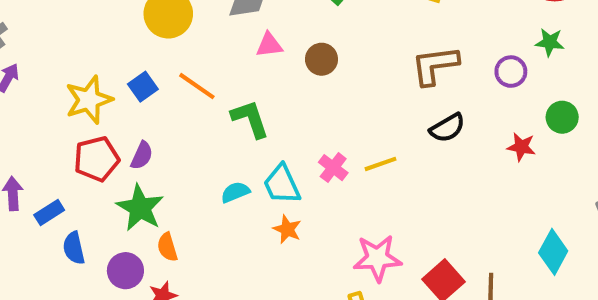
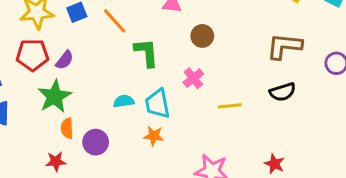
brown circle: (321, 59) -> (202, 36), moved
red star: (521, 147) -> (274, 164), moved
pink cross: (333, 168) -> (193, 78), moved
orange star: (287, 229) -> (154, 136), turned -30
purple circle: (125, 271) -> (96, 142), moved

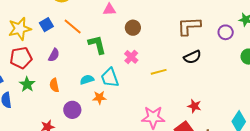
purple semicircle: (65, 60) -> (54, 55), moved
green star: (55, 96) -> (27, 84), moved, size x0.7
orange semicircle: (67, 128) -> (54, 85), moved
orange star: (154, 136) -> (99, 98), moved

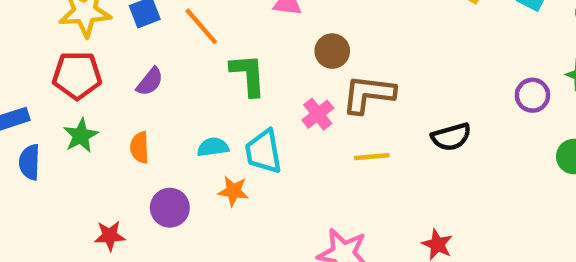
brown L-shape: (189, 26) -> (368, 94), moved

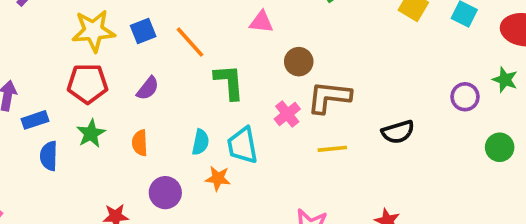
cyan semicircle: (213, 147) -> (201, 142), turned 110

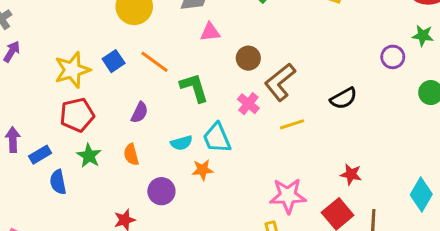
purple semicircle: (148, 88) -> (140, 113), moved
brown L-shape: (329, 97) -> (280, 82), turned -33
cyan semicircle: (201, 142) -> (181, 143), turned 75

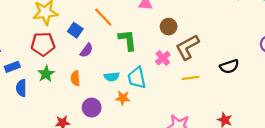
blue square: (114, 61) -> (75, 30), moved, turned -32

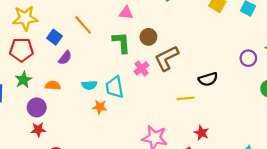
green L-shape: (127, 40) -> (121, 42), moved
orange semicircle: (75, 78) -> (53, 86), turned 96
yellow line: (190, 78) -> (185, 98), moved
purple circle: (92, 108) -> (37, 107), moved

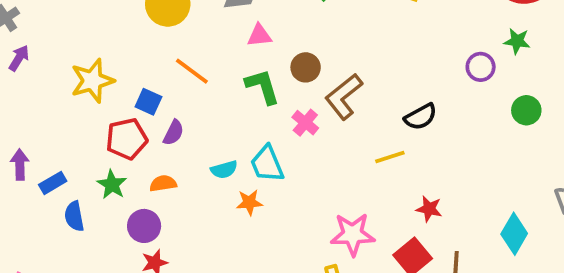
red pentagon: (21, 50) -> (127, 139), moved

